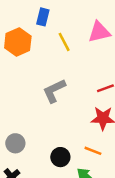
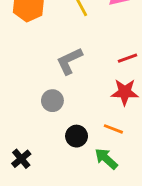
gray circle: (15, 143) -> (52, 101), moved

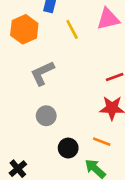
gray L-shape: (69, 61) -> (42, 73), moved

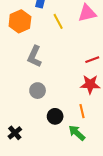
gray L-shape: (42, 73) -> (34, 56), turned -40
orange line: (102, 142) -> (82, 111), turned 56

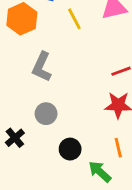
orange line: (82, 111) -> (118, 148), moved
black cross: (15, 133) -> (15, 138), moved

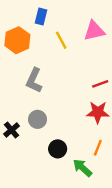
black cross: (15, 138) -> (12, 130), moved
orange line: (118, 148) -> (98, 148), turned 35

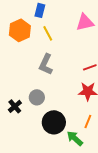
yellow line: (61, 40) -> (48, 33), moved
gray L-shape: (34, 80) -> (46, 64), moved
black circle: (58, 149) -> (54, 122), size x1.5

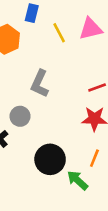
yellow line: (48, 33) -> (59, 33), moved
gray circle: (37, 97) -> (20, 116), moved

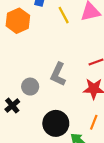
gray L-shape: (40, 84) -> (58, 74), moved

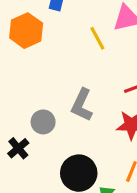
yellow line: (64, 15) -> (97, 38), moved

